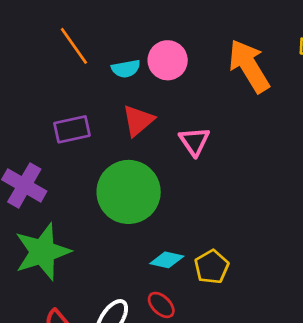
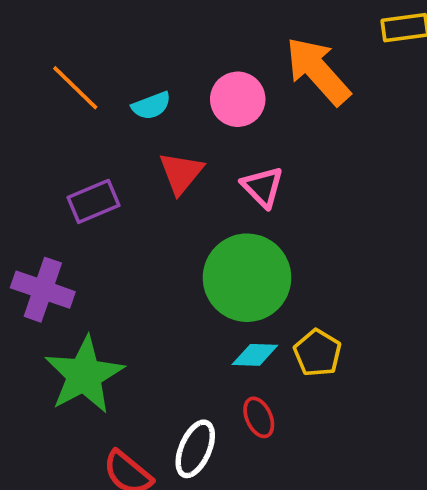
pink circle: (168, 60) -> (238, 99), moved
green circle: (129, 192) -> (247, 278), moved
red ellipse: (161, 305) -> (259, 417), turned 32

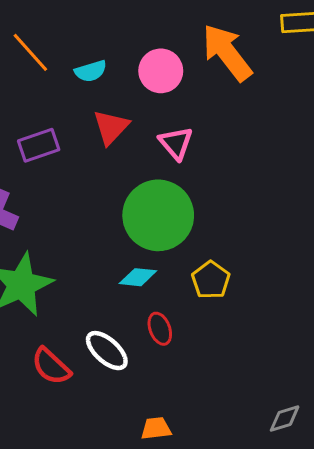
cyan diamond: (255, 355) -> (138, 277), moved
white ellipse: (195, 449) -> (107, 351), turned -75

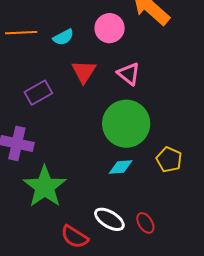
orange line: (30, 52) -> (21, 33), turned -40
red ellipse: (160, 329) -> (145, 223), moved

